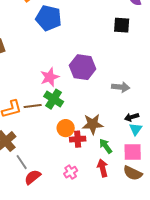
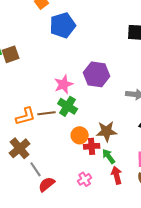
blue pentagon: (49, 18) -> (63, 25), turned -30
green arrow: (106, 146) -> (109, 156), moved

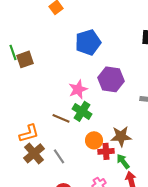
blue pentagon: (63, 25) -> (88, 42), moved
brown line: (47, 113) -> (61, 118), turned 30
orange L-shape: (26, 116) -> (29, 133), moved
gray line: (36, 169) -> (59, 156), moved

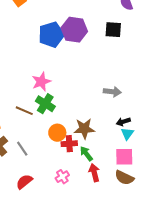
purple hexagon: (111, 79) -> (74, 30), moved

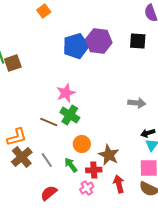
brown star: (84, 129) -> (109, 155), moved, turned 30
red cross: (69, 144) -> (94, 170), moved
green arrow: (86, 154) -> (71, 165), moved

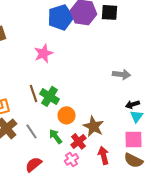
black square: (138, 41) -> (110, 12), moved
pink star: (66, 93) -> (44, 53), moved
green cross: (70, 115) -> (50, 96), moved
brown line: (49, 122) -> (34, 93), turned 48
red cross: (94, 170) -> (78, 141), turned -35

